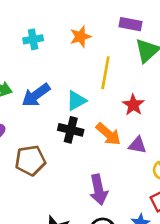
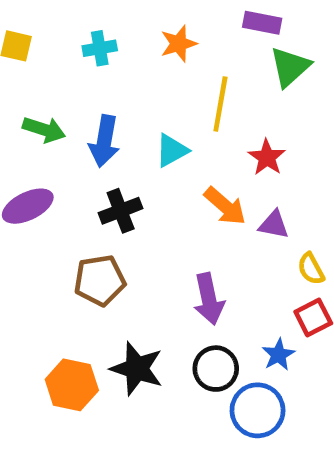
blue arrow: (36, 95) -> (104, 141), turned -44
black cross: (71, 130) -> (121, 211), moved, turned -35
brown pentagon: (30, 160) -> (100, 280), moved

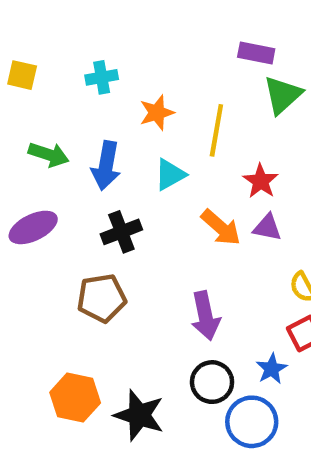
orange star: (179, 44) -> (157, 113), moved
purple triangle: (274, 225) -> (267, 227), moved
black star: (137, 369) -> (139, 415), moved

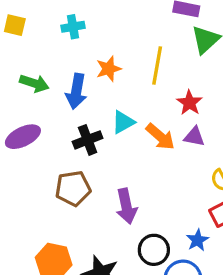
orange star: (157, 113) -> (109, 69), moved
cyan triangle: (170, 174) -> (123, 122), moved
purple arrow: (205, 316) -> (126, 206), moved

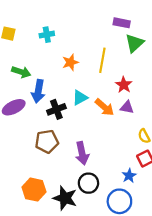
blue arrow: (76, 91) -> (38, 91), moved
black circle: (154, 250) -> (88, 183), moved

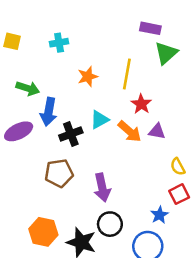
red star: (124, 85) -> (141, 104), moved

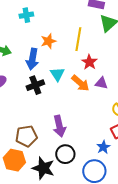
blue arrow: (49, 112) -> (32, 59), moved
cyan triangle: (99, 120) -> (57, 74), turned -35
brown pentagon: (59, 173) -> (26, 136), moved

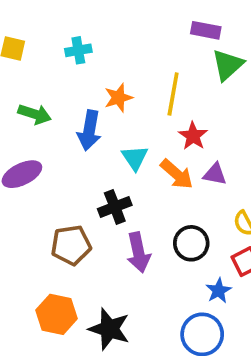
black cross: (35, 85) -> (115, 207), moved
brown pentagon: (26, 136) -> (71, 245), moved
black circle: (65, 154) -> (191, 243), moved

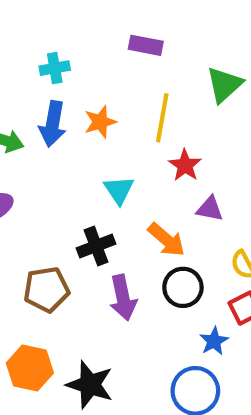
purple rectangle: (206, 30) -> (146, 45), moved
blue arrow: (89, 130) -> (53, 124), moved
orange arrow: (177, 174) -> (166, 240), moved

